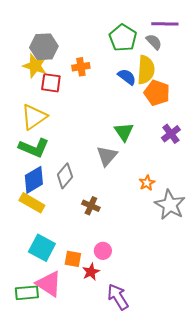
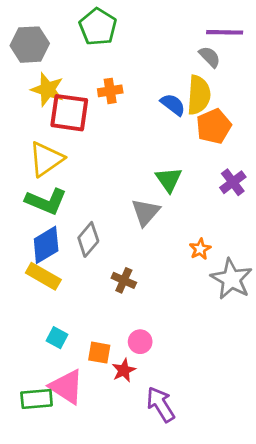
green pentagon: (123, 38) -> (98, 27), moved
gray hexagon: (44, 47) -> (30, 45), moved
red square: (51, 83) -> (69, 113), size x1.4
orange pentagon: (157, 93) -> (214, 126), turned 30
cyan square: (42, 248) -> (57, 338), size x0.6

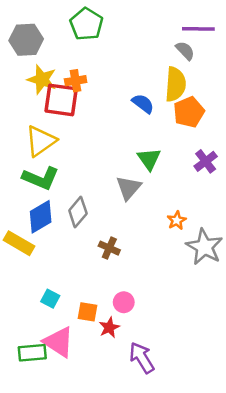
orange cross: (110, 91) -> (76, 81), moved
blue semicircle: (173, 105) -> (143, 104), moved
yellow rectangle: (43, 276) -> (19, 243), moved

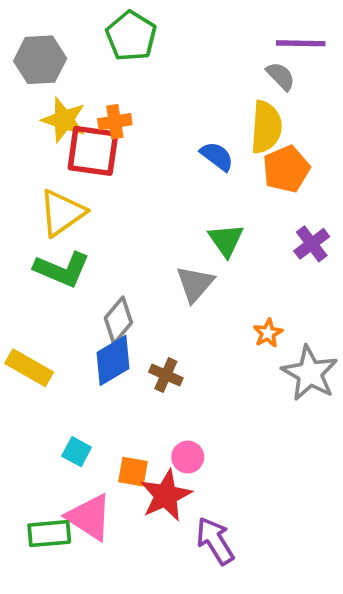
blue diamond: (41, 217) -> (113, 360), moved
red star: (109, 328) -> (166, 495), size x1.6

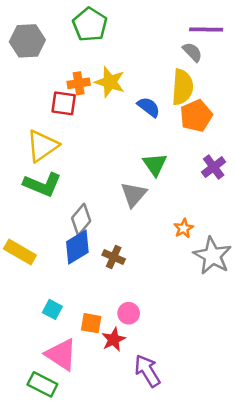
yellow star: (64, 120) -> (110, 82), moved
red square: (93, 151) -> (64, 103), size x0.7
red star: (166, 495) -> (114, 339), size x0.7
green rectangle: (49, 534) -> (42, 384), moved, turned 32

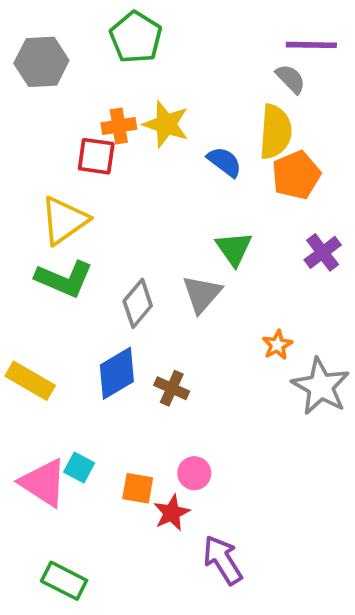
gray diamond: (81, 220) -> (138, 303), moved
pink triangle: (61, 354) -> (43, 483), moved

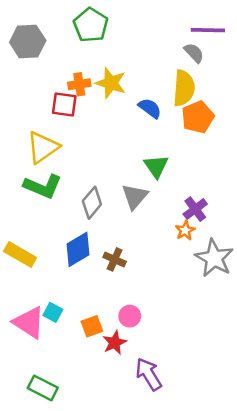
purple cross: (323, 252) -> (195, 209), moved
orange square: (138, 488) -> (92, 326), turned -30

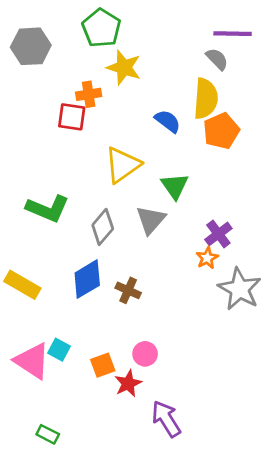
yellow star: (111, 83) -> (124, 68), moved
yellow triangle: (43, 147) -> (122, 165), moved
green rectangle: (43, 388) -> (48, 434), size x0.7

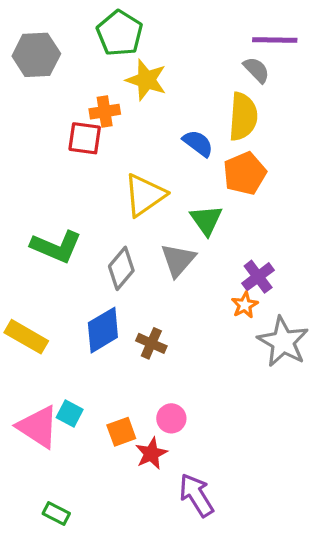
orange pentagon: (221, 131) -> (245, 173), moved

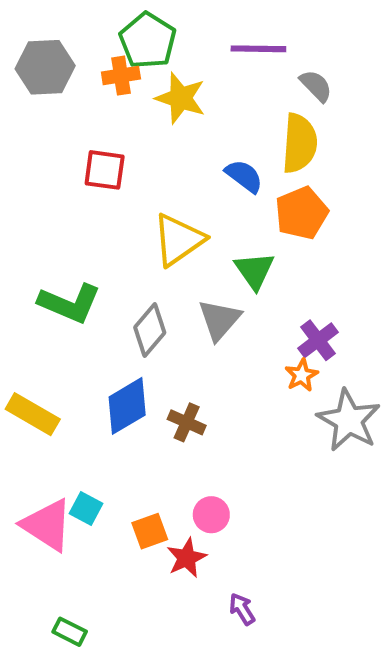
purple line: (275, 40) -> (258, 49), moved
orange cross: (105, 112) -> (121, 76), moved
purple arrow: (196, 495) -> (242, 609), size x0.6

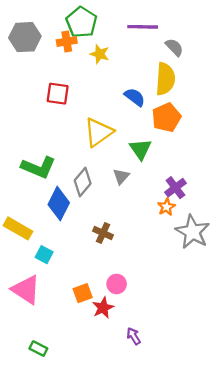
yellow star: (180, 98) -> (100, 54), size x0.7
gray triangle: (219, 320) -> (121, 176), size x0.7
blue diamond: (127, 406) -> (59, 204), moved, turned -32
cyan square: (86, 509) -> (44, 255), moved

